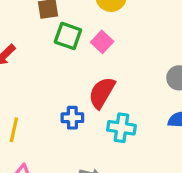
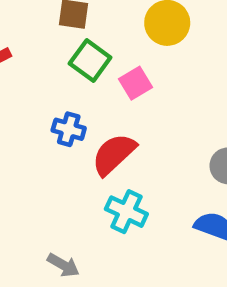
blue cross: (72, 118) -> (69, 129), moved

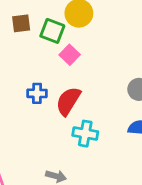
green square: (90, 61) -> (52, 31), moved

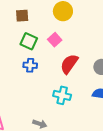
green square: (52, 31) -> (29, 41), moved
red semicircle: (68, 101) -> (69, 64), moved

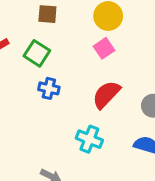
pink square: (55, 40) -> (104, 48), moved
green square: (29, 41) -> (37, 53), moved

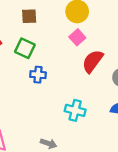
red semicircle: (106, 95) -> (93, 61), moved

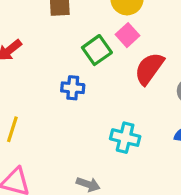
green square: (25, 48) -> (97, 50), moved, turned 30

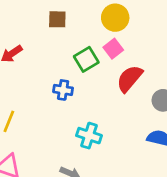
cyan cross: (125, 138) -> (89, 136), moved

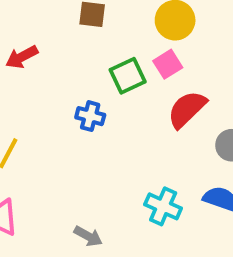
cyan cross: (89, 136) -> (163, 206), moved

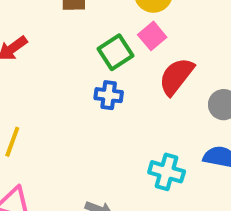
blue cross: (90, 116) -> (109, 95), moved

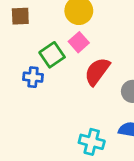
blue cross: (109, 95) -> (33, 77), moved

